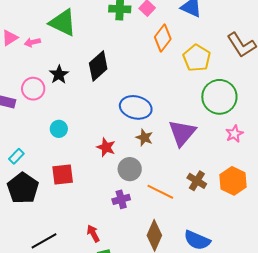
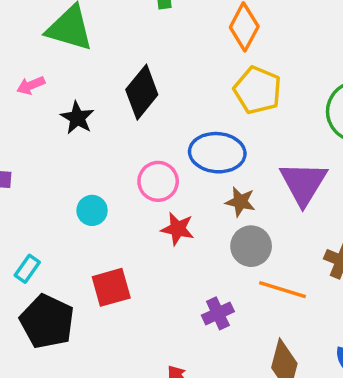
pink arrow: (32, 42) -> (31, 85), moved
yellow pentagon: (197, 58) -> (258, 90), moved
pink circle: (33, 89) -> (158, 181), moved
gray circle: (130, 169) -> (251, 246), moved

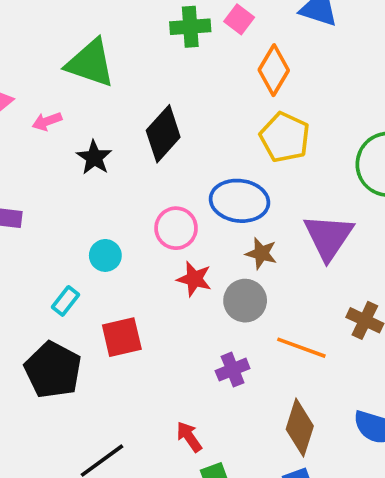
gray circle: (251, 246) -> (245, 301), moved
cyan rectangle: (27, 269) -> (65, 301), moved

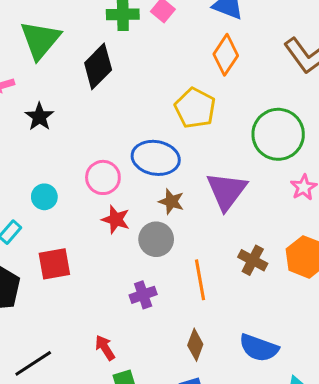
green triangle: (90, 63) -> (40, 40), turned 48
orange diamond: (274, 70) -> (226, 55), moved
black diamond: (163, 134) -> (98, 66), moved
orange line: (301, 348) -> (200, 280), turned 57
brown diamond: (300, 428) -> (195, 345), size x0.7

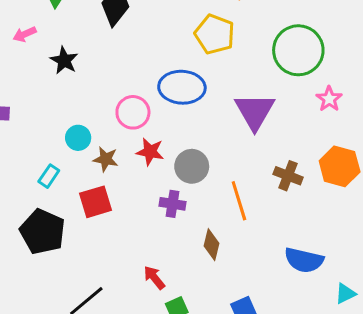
brown star: (171, 202) -> (106, 159), moved
purple cross: (143, 295) -> (173, 204), moved, turned 35
brown diamond: (195, 345) -> (212, 245), moved

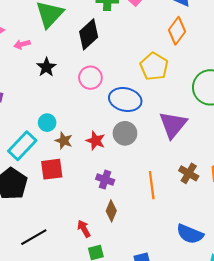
pink circle: (133, 112) -> (90, 78), moved
gray circle: (192, 166) -> (125, 133), moved
cyan rectangle: (49, 176) -> (22, 146), size x1.8
brown diamond: (212, 245) -> (111, 211), moved

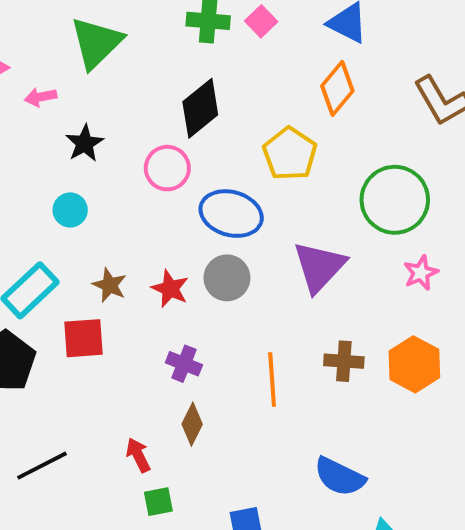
black diamond: (89, 34) -> (200, 108), moved
cyan circle: (47, 123) -> (70, 210), moved
brown cross: (189, 173) -> (344, 361), turned -30

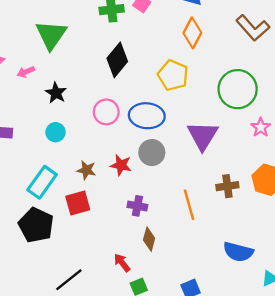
pink circle: (167, 168) -> (106, 112), moved

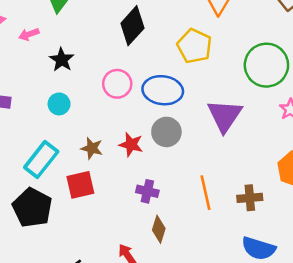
brown cross: (227, 186) -> (250, 198), moved

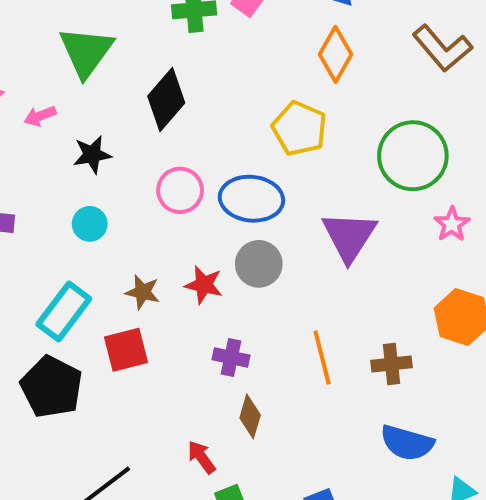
black diamond: (132, 26) -> (166, 100), moved
black star: (62, 60) -> (92, 155), turned 30

